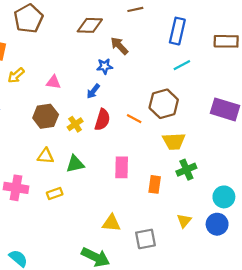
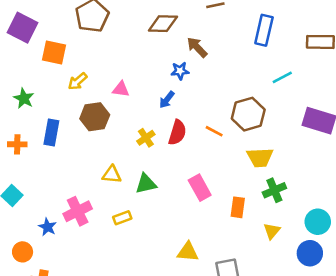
cyan line: (182, 65) -> (282, 77), moved
brown hexagon: (46, 116) -> (95, 117), moved
pink rectangle: (122, 167) -> (200, 188), turned -30
pink cross: (16, 188) -> (78, 211), turned -35
yellow triangle: (184, 221) -> (272, 231), moved

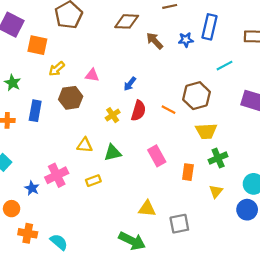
blue star: (180, 71) -> (186, 40), moved

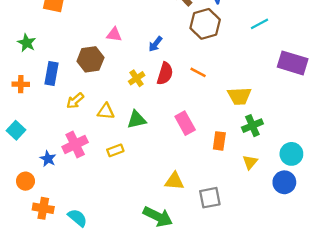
yellow arrow: (57, 69) -> (75, 101), moved
brown hexagon: (197, 96) -> (205, 24), moved

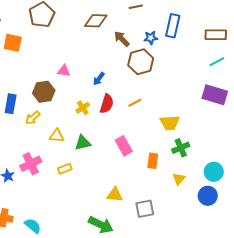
cyan line: (260, 24) -> (217, 62), moved
orange line: (198, 72) -> (135, 103), turned -56
yellow arrow: (75, 101) -> (33, 118), moved

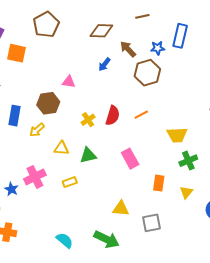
blue arrow: (99, 79) -> (104, 64), moved
orange rectangle: (153, 161) -> (159, 183), moved
cyan semicircle: (33, 226) -> (65, 240), moved

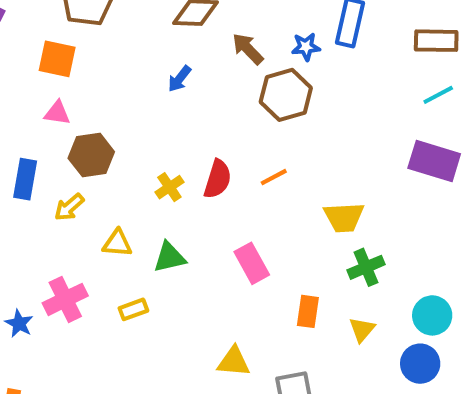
orange square: (17, 53) -> (57, 59), moved
blue arrow: (104, 64) -> (180, 79), moved
pink triangle: (69, 82) -> (57, 113), moved

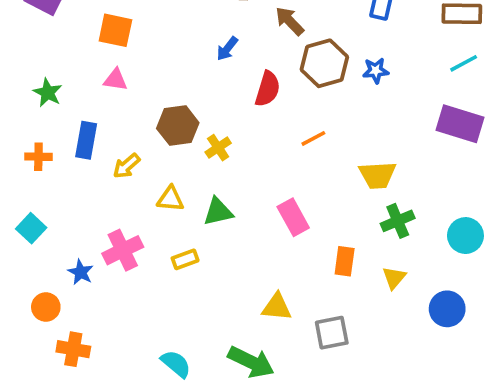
blue star: (306, 47) -> (376, 71), moved
brown hexagon: (91, 155) -> (178, 126), moved
red semicircle: (218, 179) -> (268, 89), moved
cyan circle: (432, 315) -> (465, 236), moved

